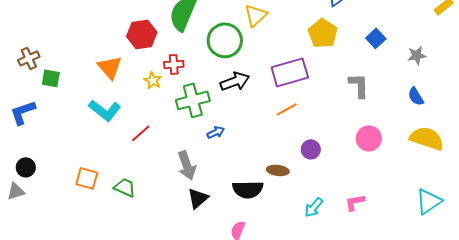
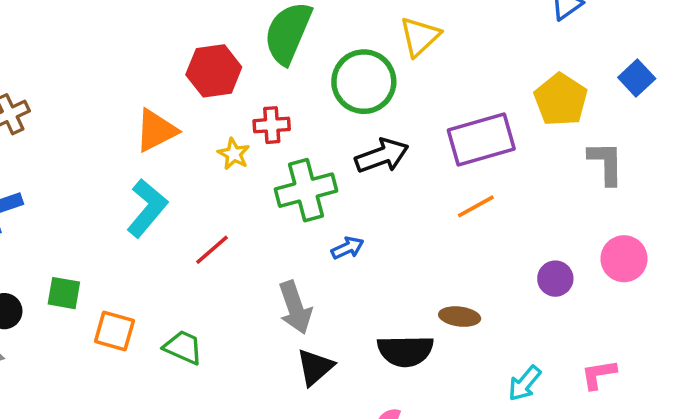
yellow pentagon: (323, 33) -> (561, 100), moved
orange triangle: (110, 67) -> (156, 130), turned 44
green square: (51, 78) -> (64, 293), moved
cyan L-shape: (105, 110) -> (147, 208), turned -88
purple circle: (311, 149) -> (555, 279), moved

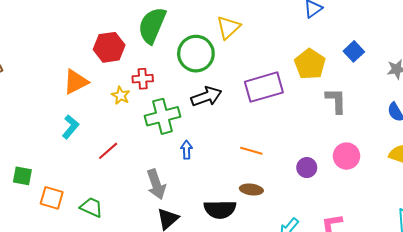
orange line: (476, 206) -> (251, 151), moved, turned 45
cyan L-shape: (147, 208) -> (70, 127), size x0.7
blue arrow: (348, 248) -> (187, 150), turned -66

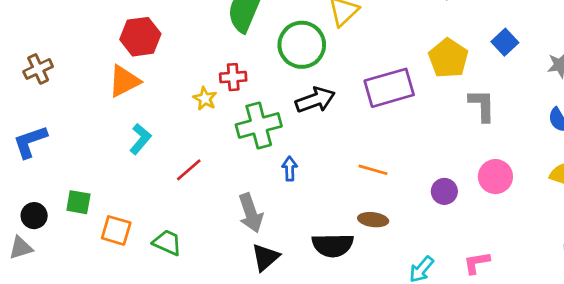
red hexagon: (109, 47) -> (140, 37), moved
orange triangle: (76, 82) -> (124, 81), moved

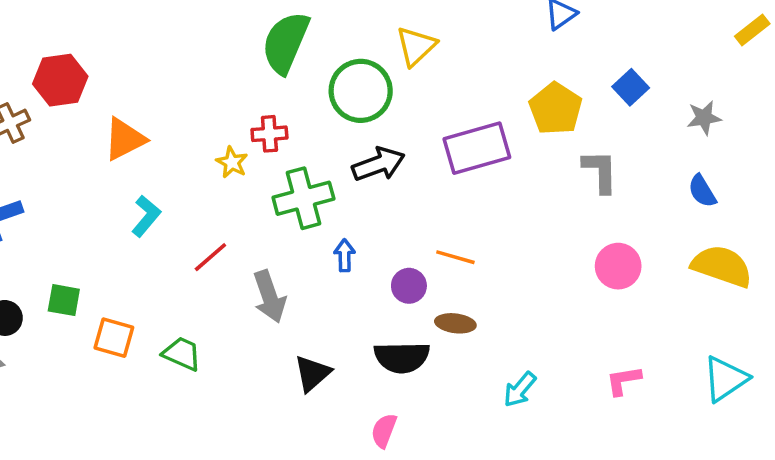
red hexagon: (140, 37) -> (60, 80), moved
purple circle: (444, 191) -> (409, 286), moved
gray arrow: (251, 213) -> (269, 296), moved
pink L-shape: (477, 263) -> (623, 381), moved

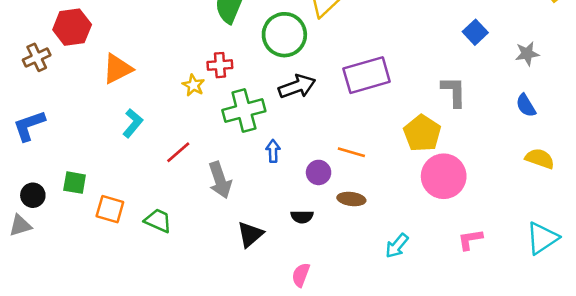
yellow pentagon: (556, 109) -> (422, 133), moved
pink circle: (618, 266) -> (444, 176), moved, size x1.4
yellow semicircle: (722, 266) -> (540, 159), size x0.7
black semicircle: (402, 357) -> (302, 217), moved, size x0.6

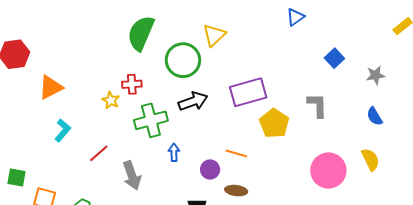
yellow pentagon: (422, 133) -> (274, 123), moved
yellow semicircle: (540, 159) -> (371, 159), moved, turned 45
pink circle: (444, 176) -> (328, 170), moved

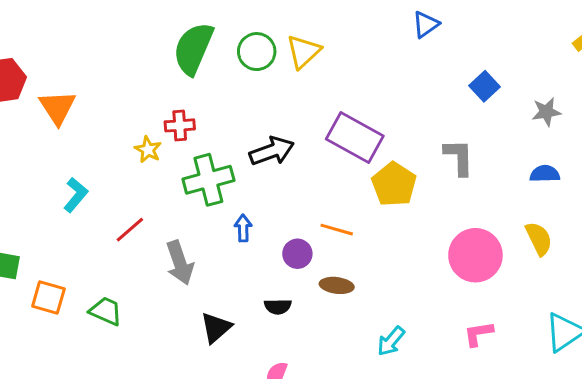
green circle: (183, 60) -> (257, 52), moved, size x0.7
orange triangle: (51, 87) -> (58, 107), moved, turned -36
purple rectangle: (248, 92) -> (355, 138), turned 45
blue semicircle: (375, 116) -> (545, 174), turned 120

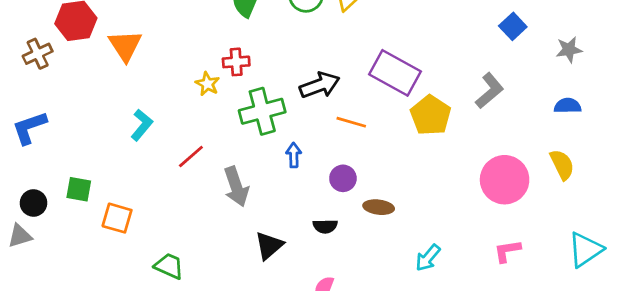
gray L-shape: (459, 157) -> (490, 91), turned 51
orange line: (337, 230) -> (351, 122), moved
green trapezoid: (106, 311) -> (169, 266), moved

